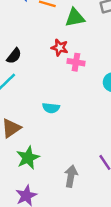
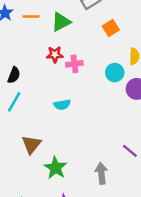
cyan semicircle: (51, 108) -> (62, 105), moved

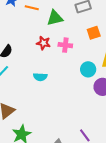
pink cross: (74, 64) -> (65, 45), moved
cyan semicircle: (62, 105) -> (40, 77), moved

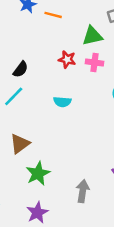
green triangle: (55, 18) -> (92, 36), moved

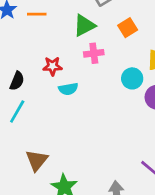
red star: (67, 59) -> (52, 66), moved
cyan semicircle: (62, 102) -> (68, 89), moved

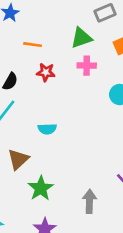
orange line: (37, 14) -> (33, 45), moved
cyan semicircle: (68, 89) -> (47, 129), moved

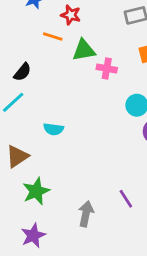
green triangle: (81, 38) -> (84, 50), moved
red star: (46, 72) -> (71, 15), moved

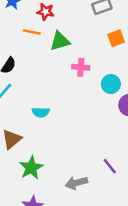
pink cross: (107, 69) -> (81, 67), moved
gray arrow: (86, 214) -> (76, 183), turned -110

